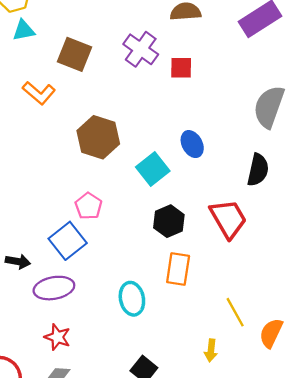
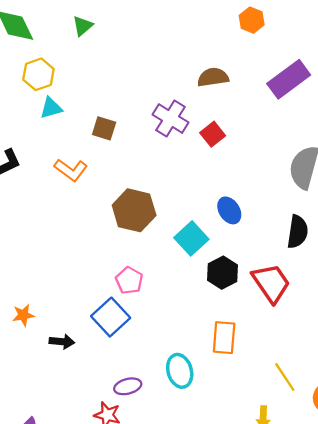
brown square: (75, 54) -> (104, 128), size x0.7
red square: (181, 68) -> (213, 134), turned -35
black hexagon: (169, 221) -> (223, 273), moved
purple ellipse: (54, 288) -> (128, 386), moved, size x0.7

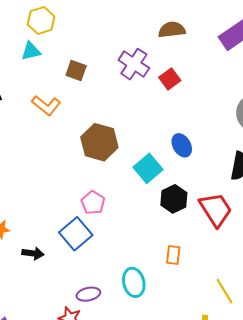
yellow hexagon: (38, 74) -> (41, 20), moved
orange rectangle: (224, 338) -> (173, 255), size x0.7

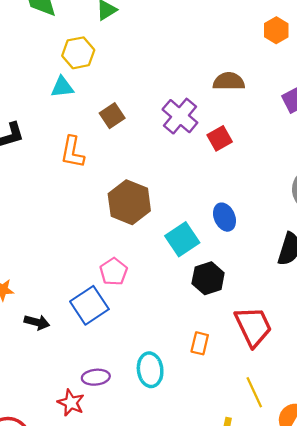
brown square: (76, 70) -> (112, 116), turned 30
orange L-shape: (46, 105) -> (72, 152), turned 56
red trapezoid: (216, 209) -> (253, 327), moved

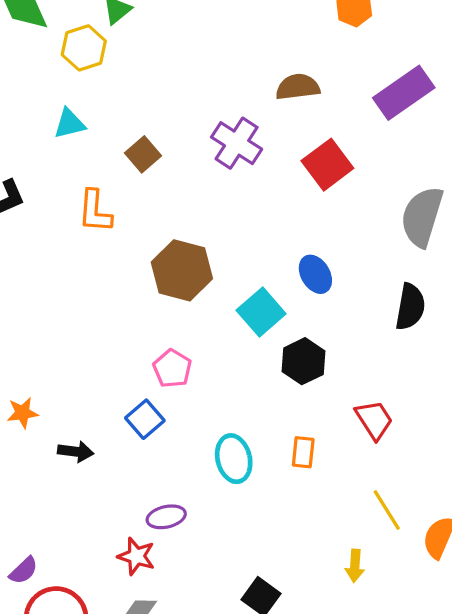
yellow hexagon: (78, 53) -> (84, 48), moved
red square: (220, 138) -> (327, 165), moved, size x1.4
blue square: (89, 305) -> (145, 419), size x0.7
red trapezoid: (253, 327) -> (374, 420), size x0.7
cyan ellipse: (150, 370) -> (234, 459), moved

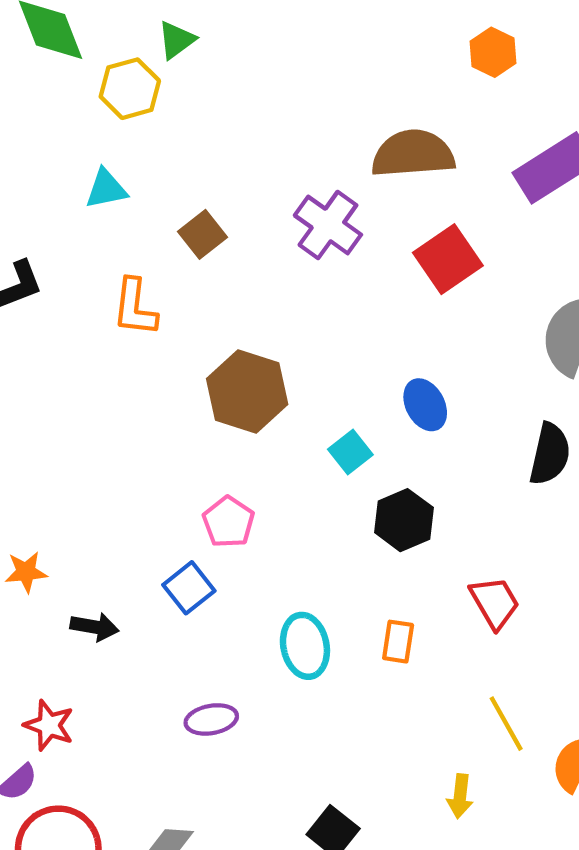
brown semicircle: (298, 87) -> (413, 154), size x1.4
cyan square: (261, 312) -> (350, 452), size x0.7
red star: (136, 556) -> (49, 725), moved

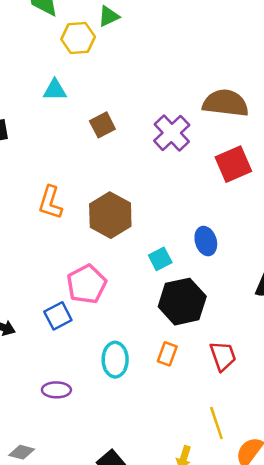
orange L-shape: (135, 307) -> (50, 203), moved
black hexagon: (404, 520) -> (182, 302), size x1.4
pink pentagon: (229, 522) -> (86, 284), size x1.4
orange rectangle: (398, 642) -> (167, 354), moved

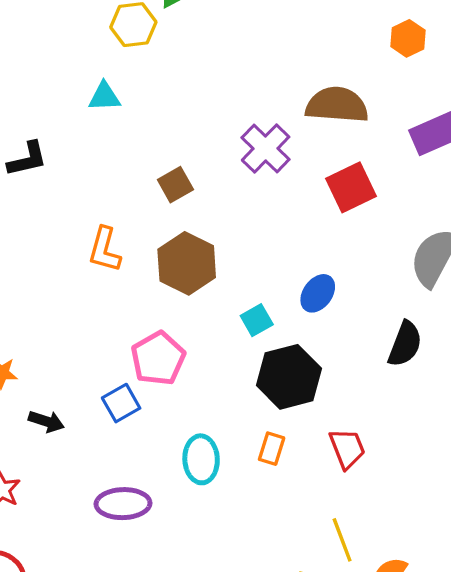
brown square: (102, 125) -> (175, 185), moved
blue ellipse: (206, 241) -> (318, 293), turned 56
purple ellipse: (56, 390) -> (123, 504), size x1.4

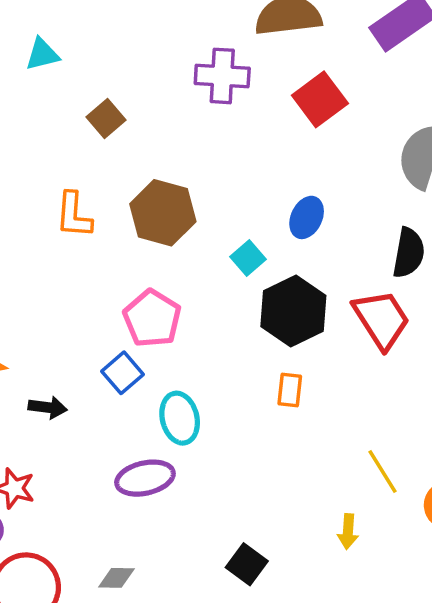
purple cross: (266, 148) -> (222, 76), turned -30
brown square: (175, 185) -> (106, 118), moved
red trapezoid: (347, 448) -> (381, 319), moved, size x1.4
cyan ellipse: (201, 459) -> (180, 418), moved

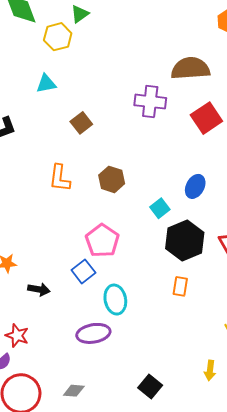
brown hexagon: (163, 213) -> (112, 179), size x0.7

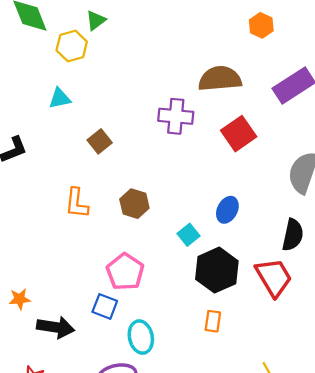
blue square: (83, 271) -> (105, 306), turned -30
black arrow: (39, 289) -> (56, 327), size x1.5

